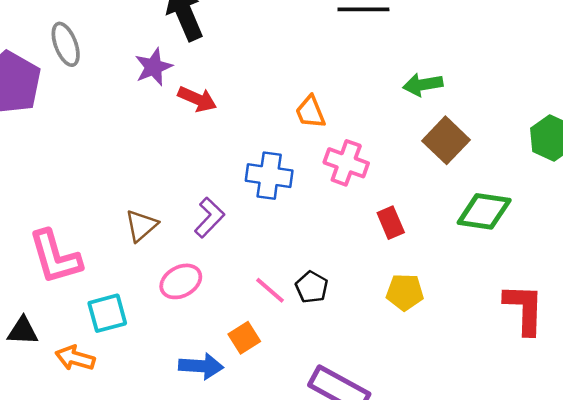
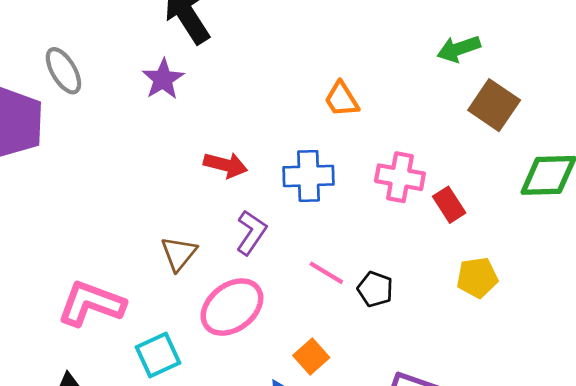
red arrow: (197, 99) -> (225, 165), moved
pink cross: (346, 163) -> (400, 177), moved
pink L-shape: (55, 257) -> (91, 304), turned 136
pink ellipse: (181, 281) -> (232, 307), size x1.4
pink line: (270, 290) -> (326, 273), moved

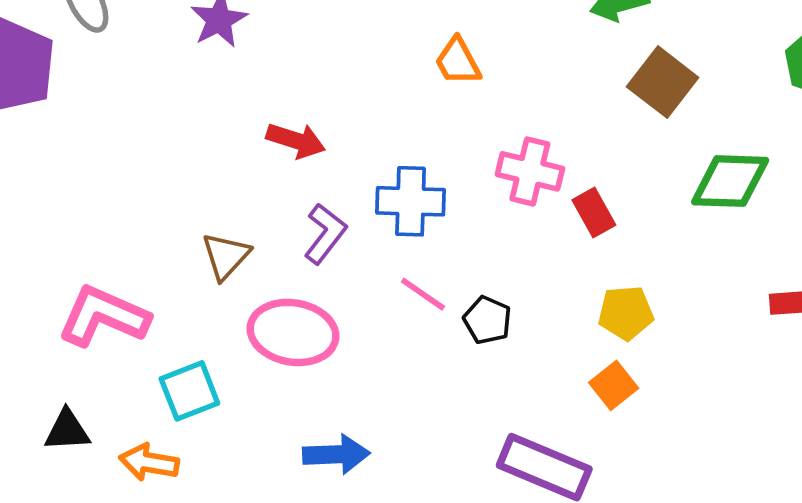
blue cross: (309, 176) -> (411, 201), moved
pink ellipse: (232, 307) -> (293, 332), turned 44
orange square: (311, 357) -> (614, 385), moved

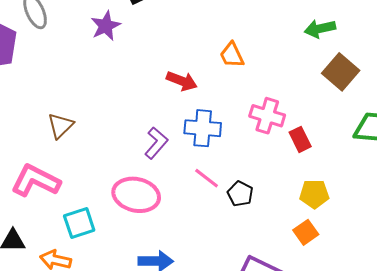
red arrow: (296, 140) -> (182, 81), moved
brown triangle: (226, 256) -> (60, 126), moved

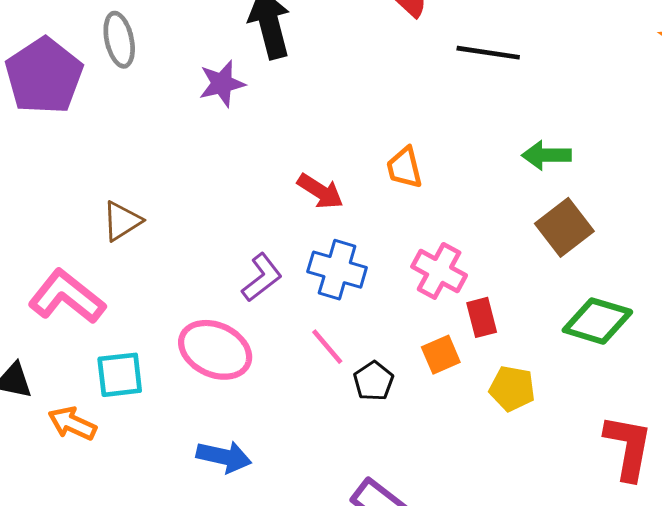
yellow pentagon: (314, 194) -> (512, 389), moved
orange square: (306, 232) -> (441, 355), moved

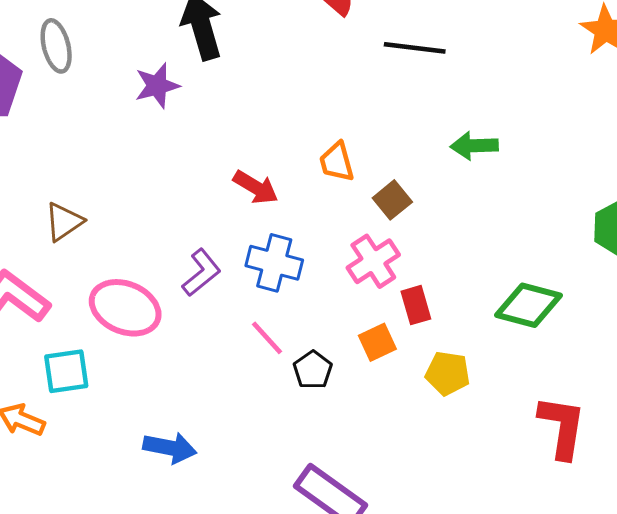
brown square: (564, 227) -> (392, 200), moved, size x0.7
pink cross: (439, 271) -> (373, 261), turned 30
pink ellipse: (215, 350) -> (125, 308), moved

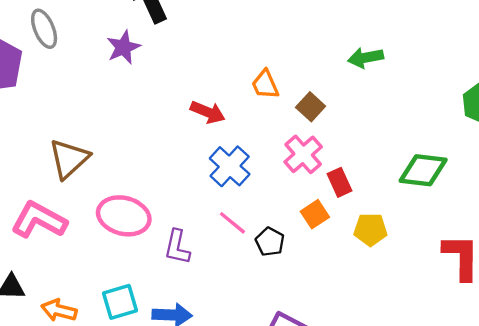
brown triangle: (64, 222) -> (69, 159), size x1.4
blue cross: (274, 263) -> (230, 166), turned 36
purple L-shape: (201, 273) -> (177, 247), moved, turned 150
cyan square: (66, 371) -> (120, 302), moved

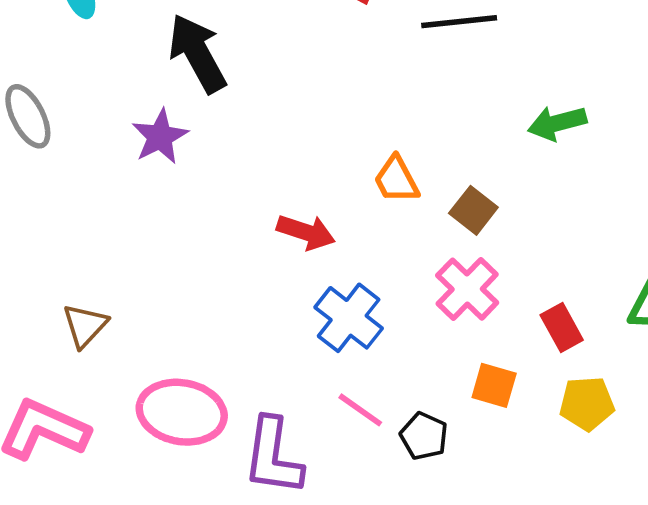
brown triangle: (69, 159) -> (85, 326), size x0.7
red rectangle: (340, 182) -> (562, 327), moved
orange square: (315, 214) -> (494, 385), turned -36
purple L-shape: (177, 247) -> (273, 456), size x1.4

